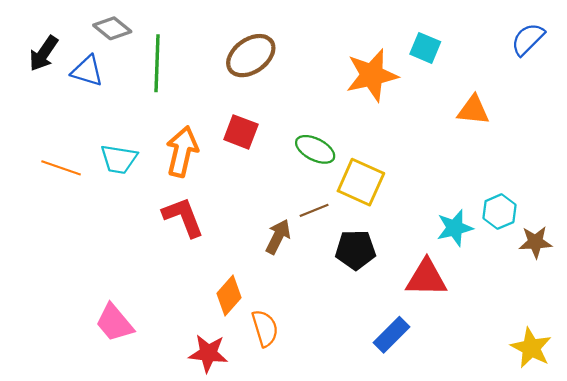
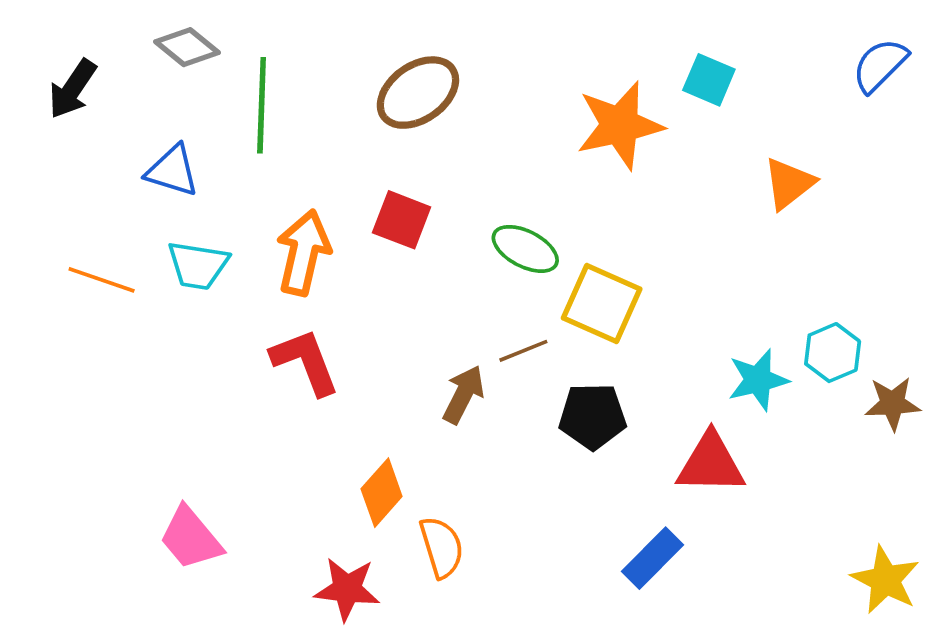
blue triangle: (87, 71) -> (172, 171), moved
orange triangle: (473, 110) -> (789, 183), turned -44

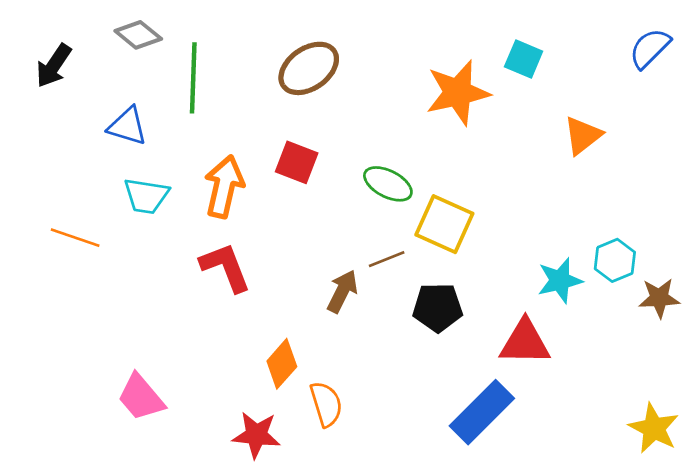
orange line: (102, 280) -> (75, 238), moved
blue rectangle: (653, 558) -> (482, 412), size x1.4

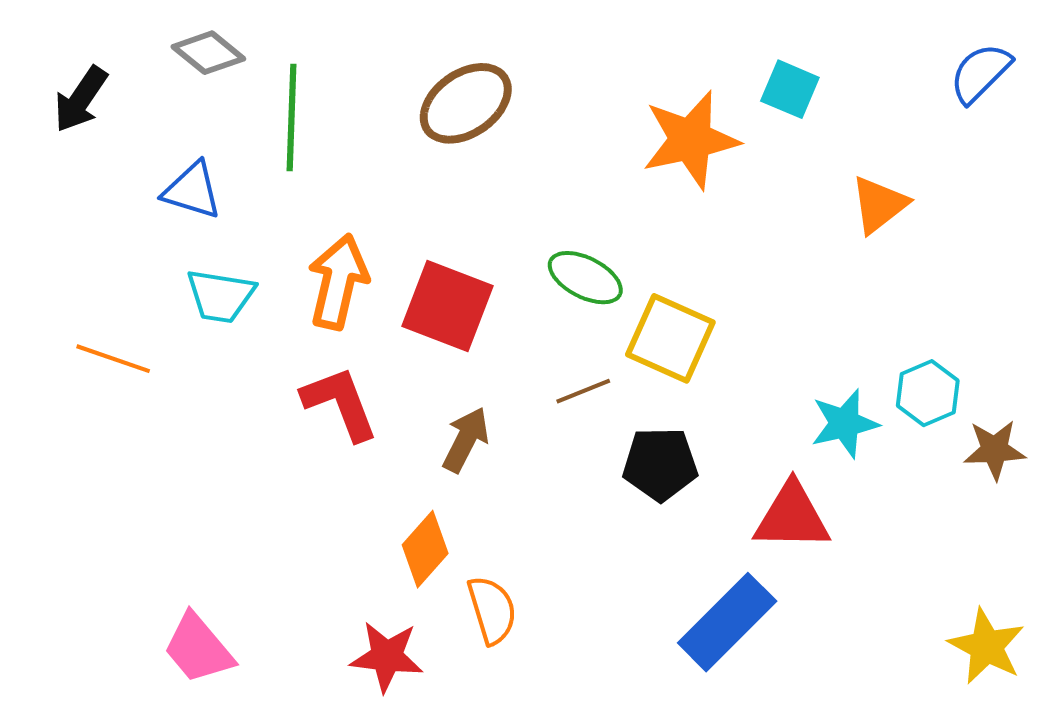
red square: (297, 162) -> (447, 306), moved, size x1.4
brown arrow: (342, 291) -> (466, 440), moved
pink trapezoid: (141, 397) -> (198, 648), moved

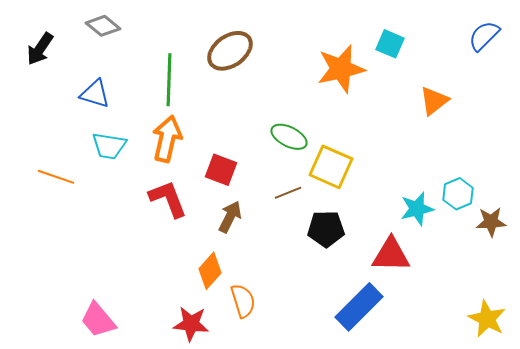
green line: (291, 118) -> (169, 80), moved
red square: (447, 306) -> (221, 170), moved, size x0.7

